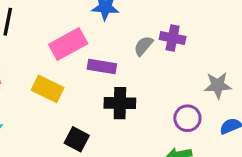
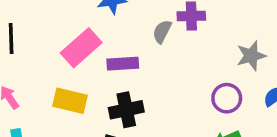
black cross: (120, 103) -> (126, 110), moved

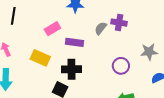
pink rectangle: (81, 48) -> (52, 29), size x0.7
purple circle: (227, 98) -> (121, 66), moved

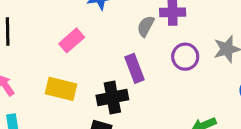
purple rectangle: (75, 42) -> (134, 68), moved, turned 72
purple circle: (121, 66) -> (185, 57), moved

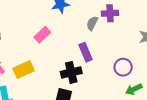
purple circle: (185, 57) -> (123, 67), moved
yellow rectangle: (61, 89) -> (24, 70), moved, turned -36

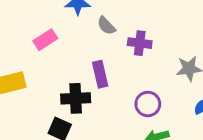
purple cross: (110, 13) -> (140, 43), moved
gray semicircle: (92, 23) -> (106, 26), moved, turned -80

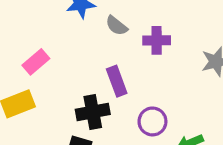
pink rectangle: (45, 40) -> (36, 62), moved
purple circle: (148, 104) -> (152, 121), moved

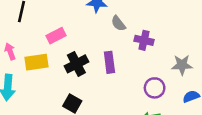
black cross: (93, 112) -> (76, 64), moved, turned -30
purple circle: (152, 121) -> (155, 88), moved

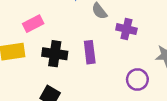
black cross: (76, 64) -> (55, 54), turned 35

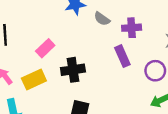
purple rectangle: (90, 52) -> (122, 56), moved

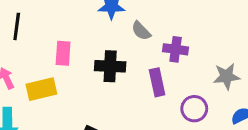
pink rectangle: (45, 48) -> (63, 53), turned -54
black cross: (73, 70) -> (110, 66), moved

